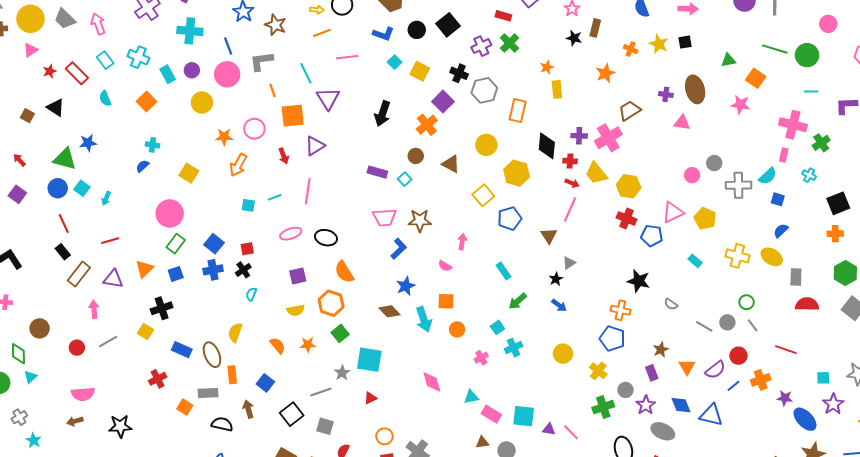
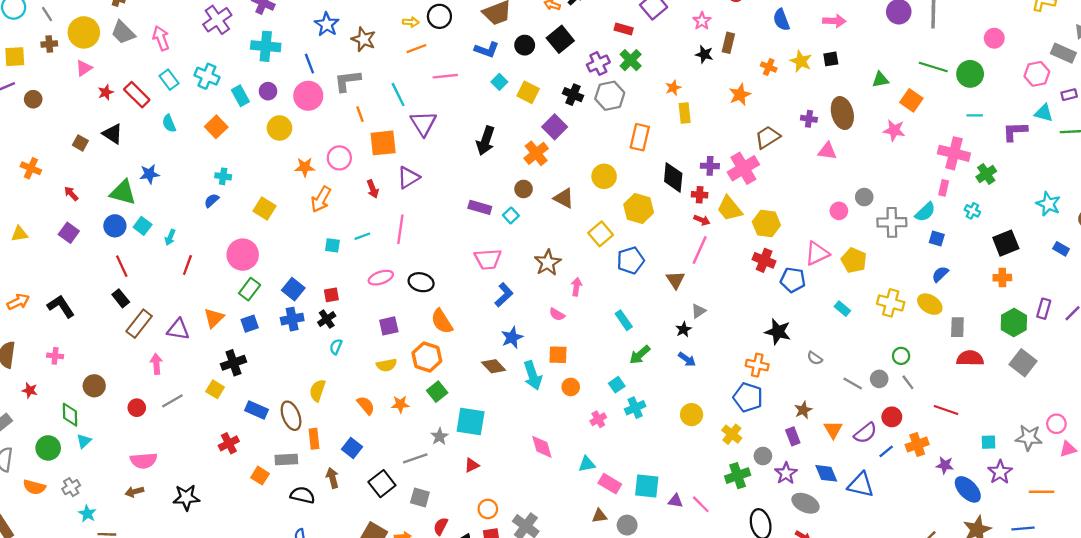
gray hexagon: (484, 90) -> (610, 96), moved
brown star: (420, 221) -> (548, 263), moved, turned -30
red line: (110, 241) -> (187, 265), moved, turned -54

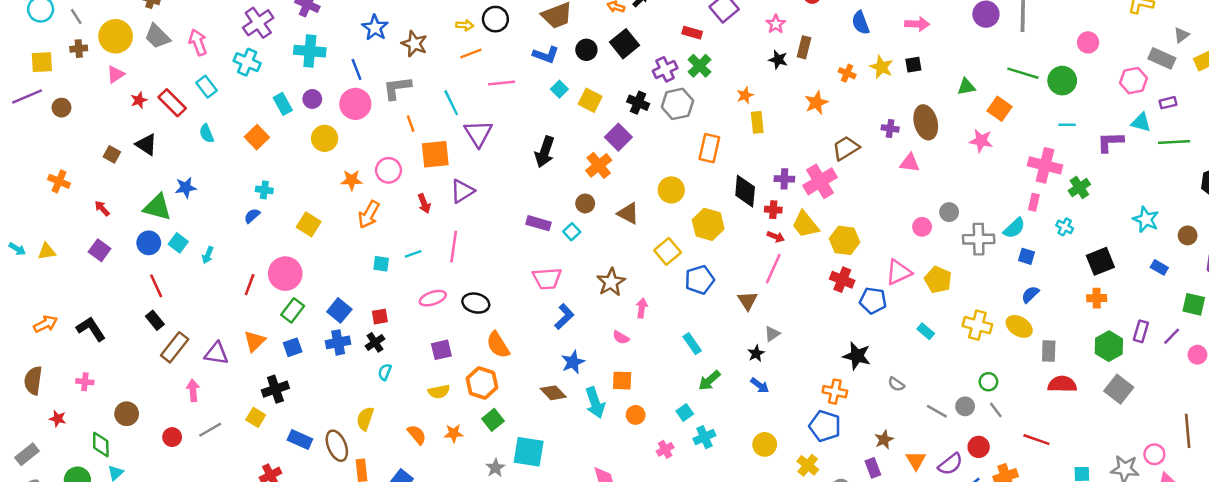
cyan cross: (207, 76) -> (247, 62), moved
red line: (187, 265) -> (250, 285), moved

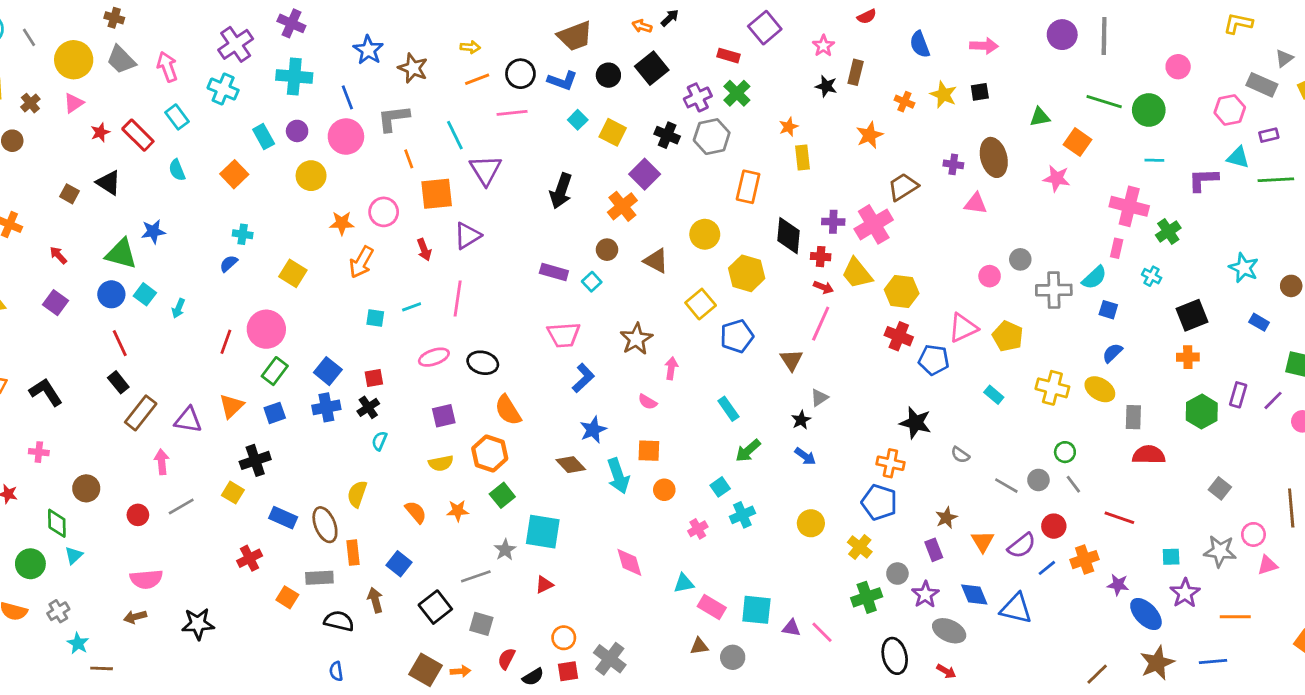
black circle: (495, 19) -> (520, 74), moved
brown cross: (79, 49) -> (30, 103), moved, turned -35
gray square: (1119, 389) -> (1220, 488), moved, size x0.7

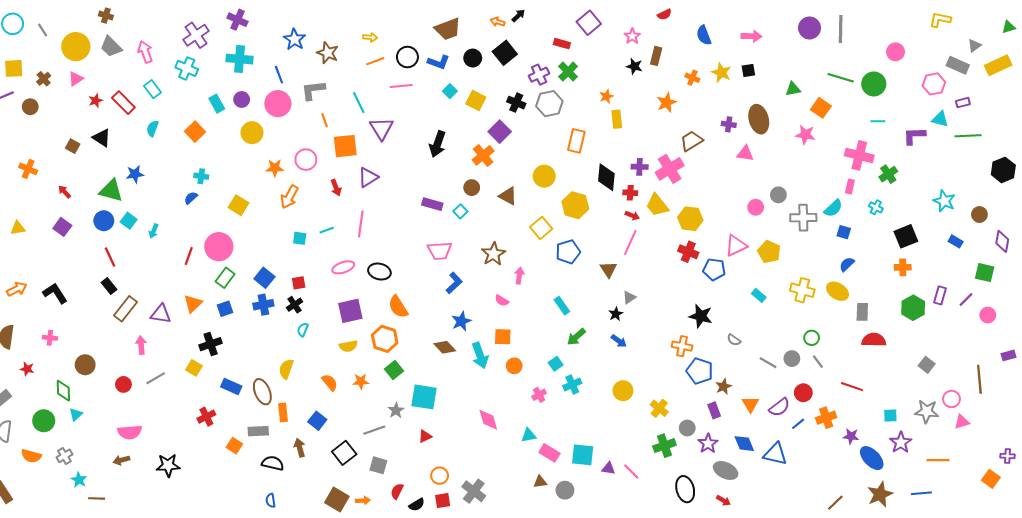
cyan semicircle: (177, 170) -> (153, 128), turned 42
purple square: (444, 416) -> (350, 311), size x1.4
blue pentagon: (879, 502) -> (700, 371), moved

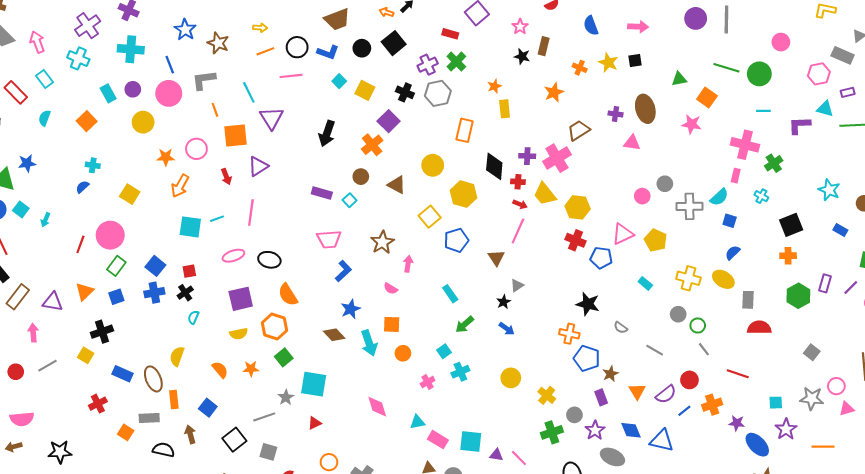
cyan square: (300, 238) -> (190, 227), size x1.6
gray circle: (792, 359) -> (678, 314), moved

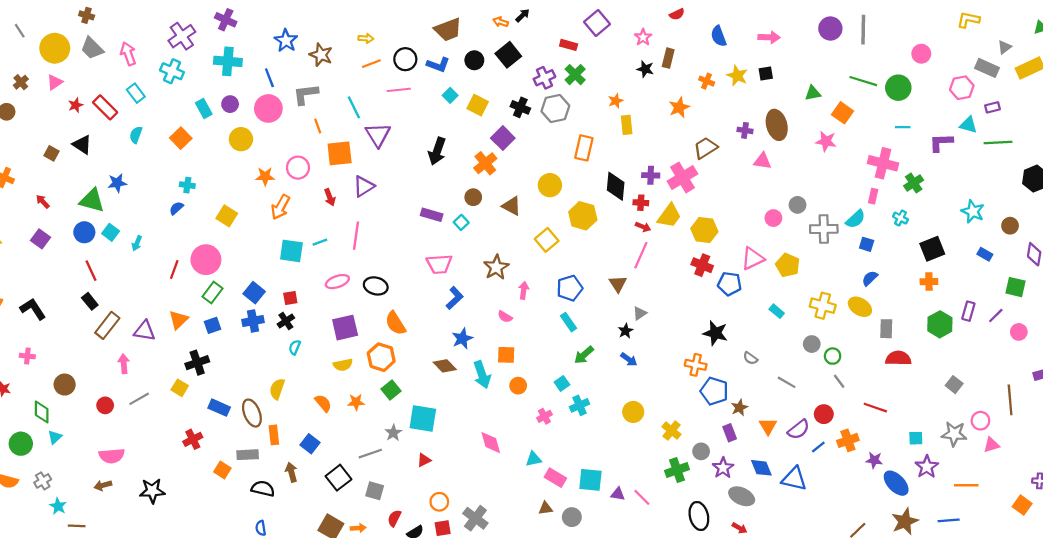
yellow trapezoid: (545, 194) -> (669, 216), turned -105
blue pentagon: (456, 240) -> (570, 288), moved

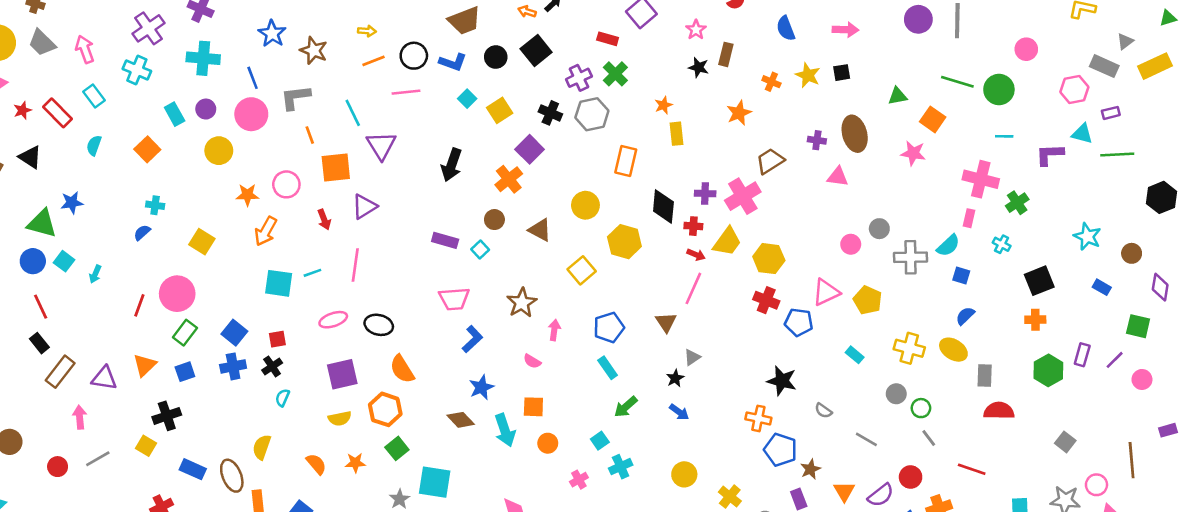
yellow square: (478, 105) -> (500, 110), turned 30

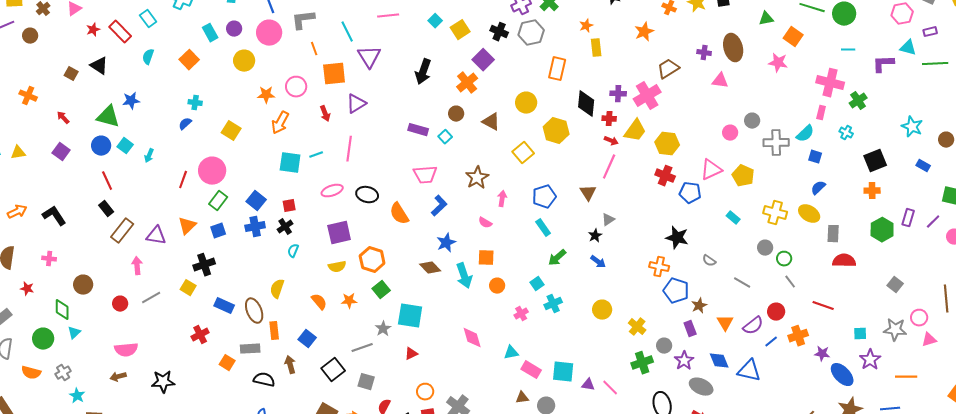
orange semicircle: (402, 369) -> (399, 214), moved

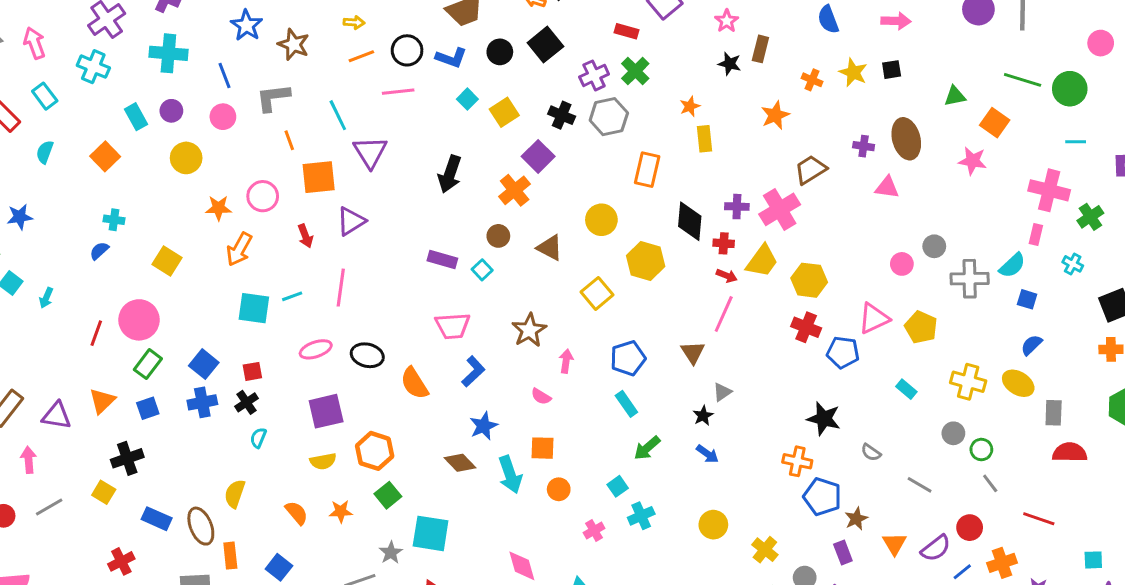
pink circle: (269, 33) -> (223, 117), size x0.7

